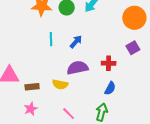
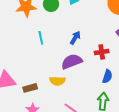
blue arrow: (76, 42) -> (75, 38), moved

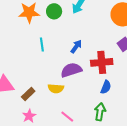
red cross: (102, 52) -> (102, 62), size x1.5
brown rectangle: (30, 88) -> (28, 94), turned -32

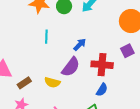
purple semicircle: (71, 70) -> (71, 67), turned 135

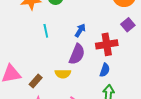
blue semicircle: (102, 90) -> (105, 70), moved

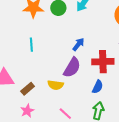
cyan line: (46, 31) -> (31, 45), moved

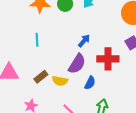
blue semicircle: (98, 87) -> (90, 83), moved
brown rectangle: (28, 89) -> (41, 77), moved

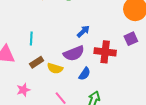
cyan line: (37, 40) -> (31, 38), moved
purple semicircle: (77, 64) -> (74, 53), turned 30

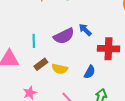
blue arrow: (83, 31) -> (85, 30), turned -88
purple semicircle: (74, 53) -> (64, 36), moved

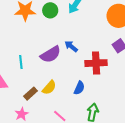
brown rectangle: (41, 64) -> (31, 94), moved
yellow semicircle: (60, 69) -> (49, 88), turned -56

